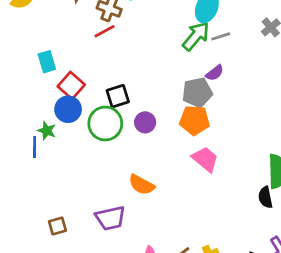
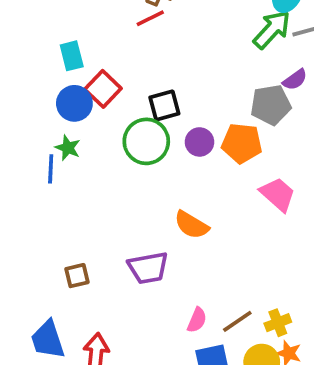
blue circle: (68, 109) -> (74, 103), moved
orange pentagon: (194, 120) -> (242, 143), moved

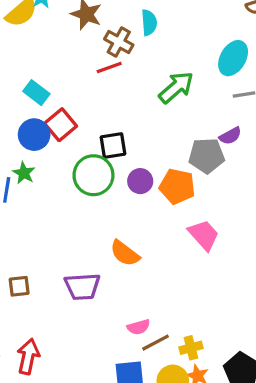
green arrow: (272, 30) -> (176, 87), moved
cyan rectangle: (72, 56) -> (36, 93), turned -45
pink semicircle: (197, 320) -> (139, 327), moved, turned 45

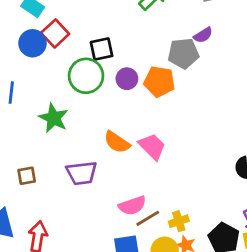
green star: (24, 173) -> (54, 118), moved, size x1.5
pink trapezoid: (204, 235) -> (152, 146), moved
pink semicircle: (139, 327) -> (132, 206), size x1.4

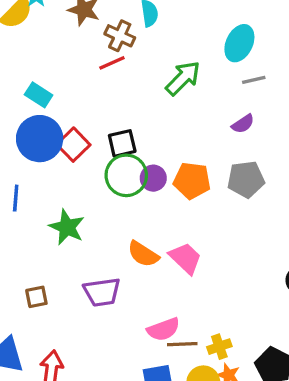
red square: (55, 33) -> (73, 145), moved
blue circle: (33, 43) -> (40, 139), size x1.4
gray pentagon: (183, 53) -> (246, 179), moved
green circle: (86, 76) -> (126, 175), moved
brown line: (148, 218) -> (182, 344), turned 30

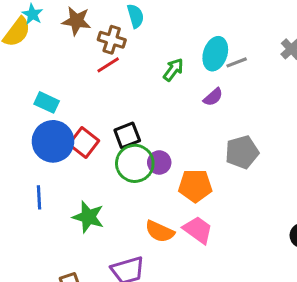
cyan ellipse: (239, 43) -> (215, 54), moved
green arrow: (183, 78) -> (173, 70), size x0.7
purple semicircle: (243, 124) -> (213, 97), moved
orange pentagon: (192, 181) -> (195, 186), moved

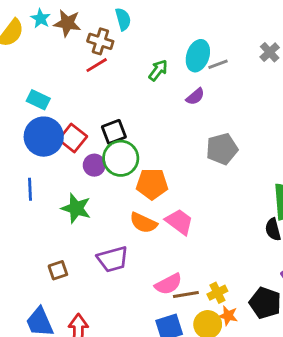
cyan star: (32, 14) -> (41, 19), moved
purple circle: (159, 162) -> (94, 165), moved
orange pentagon: (195, 186) -> (152, 184), moved

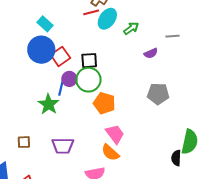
cyan ellipse: (198, 56) -> (107, 19), moved
blue line: (30, 189) -> (61, 88), moved
orange semicircle: (143, 223) -> (110, 153), moved

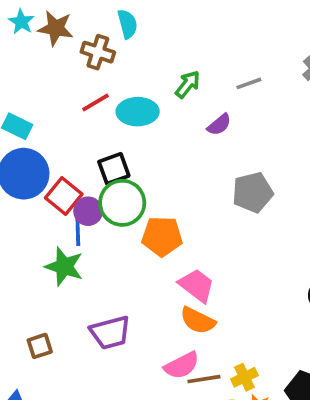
red line: (91, 12) -> (95, 103), moved
cyan ellipse: (107, 19) -> (138, 112), moved, turned 70
green arrow: (131, 28) -> (188, 84), moved
red square: (60, 56) -> (64, 196), moved

